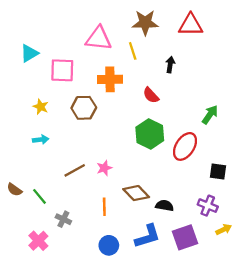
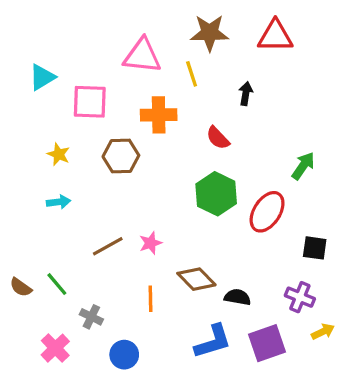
brown semicircle: (15, 190) -> (21, 287), moved
blue circle: (109, 245) -> (124, 355), moved

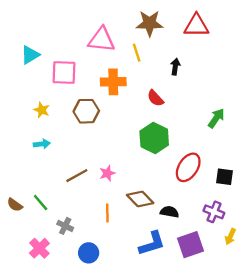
red ellipse: (267, 212) -> (188, 167), moved
yellow arrow: (323, 332) -> (230, 236), turned 140

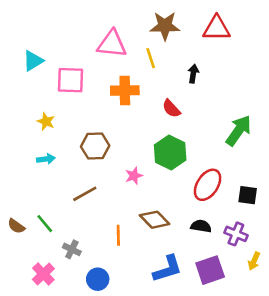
brown hexagon: (86, 111) -> (95, 146), moved
green arrow: (216, 118) -> (239, 131), size x1.4
pink star: (107, 173) -> (134, 176), moved
black semicircle: (169, 212) -> (201, 226), moved

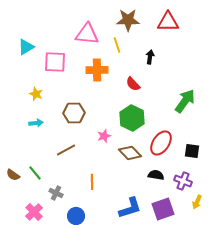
brown diamond: (155, 220) -> (130, 153), moved

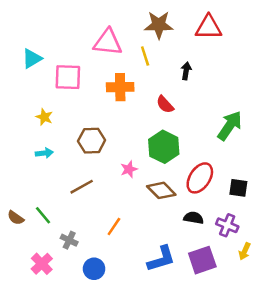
orange line: (92, 182) -> (114, 226), turned 35

